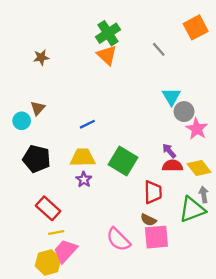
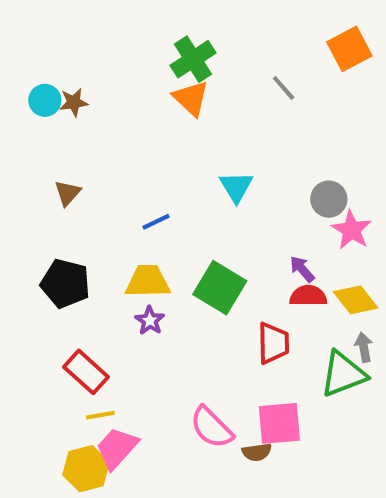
cyan triangle: (171, 97) -> (236, 187), moved
cyan circle: (22, 121) -> (45, 100), moved
brown semicircle: (148, 220) -> (257, 452), moved, turned -35

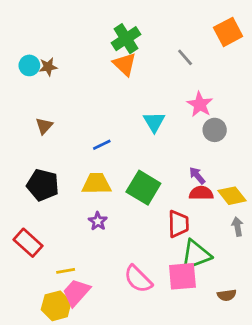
pink star: (351, 230) -> (200, 104), moved
purple star: (150, 320) -> (98, 221), moved
red rectangle: (86, 372) -> (28, 243), moved
green triangle: (343, 374) -> (196, 255), moved
brown semicircle: (257, 452) -> (227, 295), moved

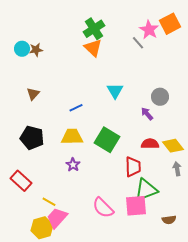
pink star: (200, 104) -> (149, 30), moved
purple arrow: (197, 176) -> (147, 114), moved
yellow line: (66, 271) -> (49, 202), turned 40

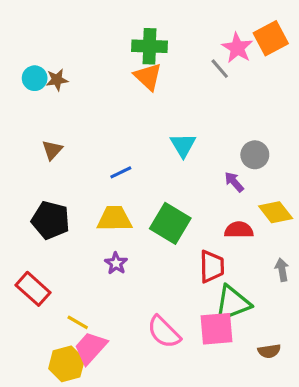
green cross: (94, 29) -> (150, 46), turned 35
yellow diamond: (173, 146) -> (276, 212), moved

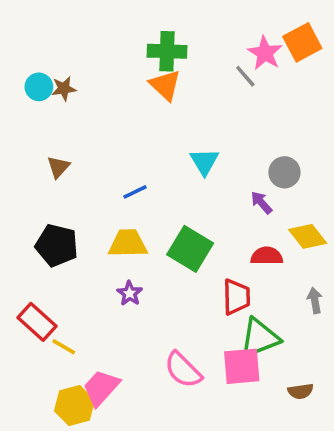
yellow line: (78, 322) -> (64, 347), moved

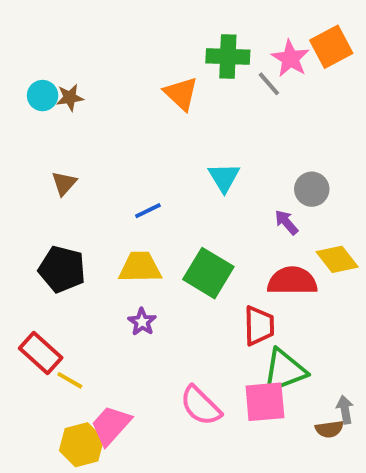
green cross: (167, 51) -> (228, 57), moved
red semicircle: (267, 256) -> (292, 281), size x1.4
gray arrow: (315, 300) -> (345, 410), moved

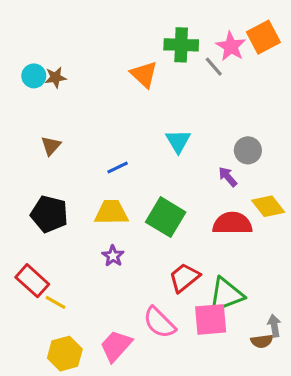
red trapezoid: (259, 326) -> (184, 278), moved, turned -128
pink trapezoid: (111, 425) -> (116, 346), moved

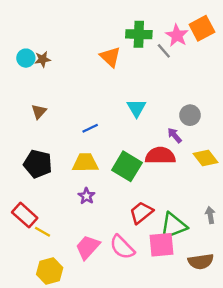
red semicircle: (232, 223) -> (160, 156), moved
gray arrow: (274, 326) -> (210, 215), moved
brown semicircle: (262, 341) -> (201, 261), size x1.5
pink trapezoid: (116, 346) -> (88, 247), moved

